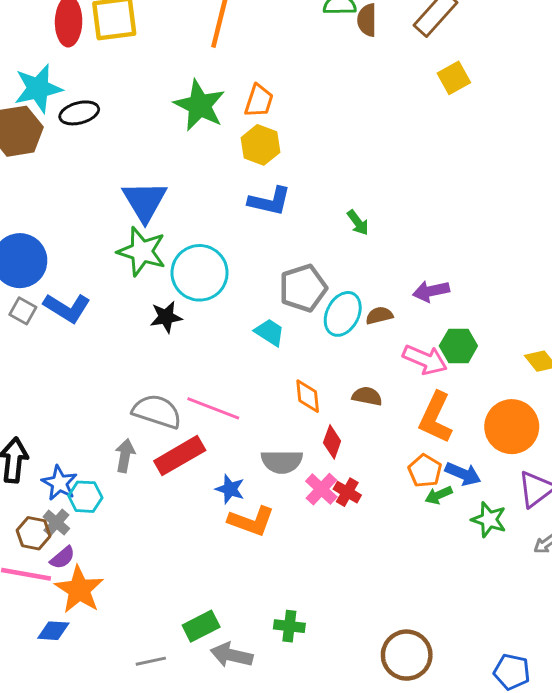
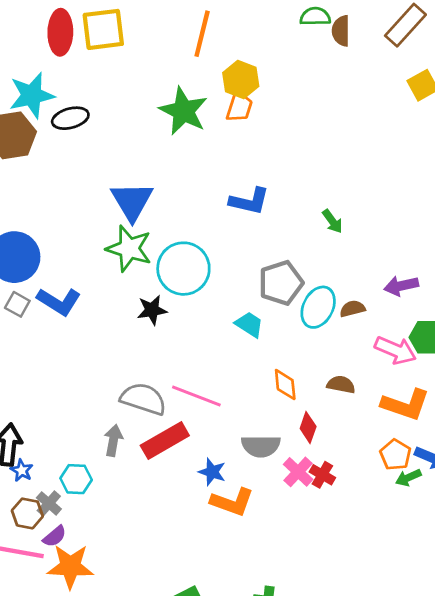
yellow hexagon: (260, 145) -> (241, 80), moved
orange L-shape: (436, 417) -> (405, 405), turned -96
blue star: (59, 483) -> (22, 470), moved, size x0.7
orange star: (79, 590) -> (70, 566), turned -30

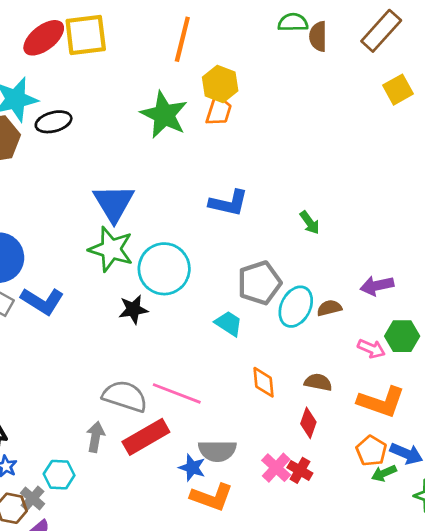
red ellipse: (60, 32) -> (44, 38), turned 51
pink arrow: (395, 350) -> (371, 349), size x0.7
red diamond: (308, 428) -> (308, 423), moved
gray semicircle: (261, 446) -> (217, 451), moved

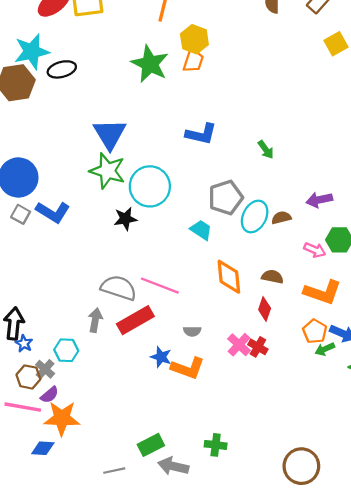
orange diamond: (264, 382) -> (229, 277), size x1.4
gray semicircle: (217, 451) -> (192, 331), size x0.6
blue star: (192, 468) -> (161, 357), moved

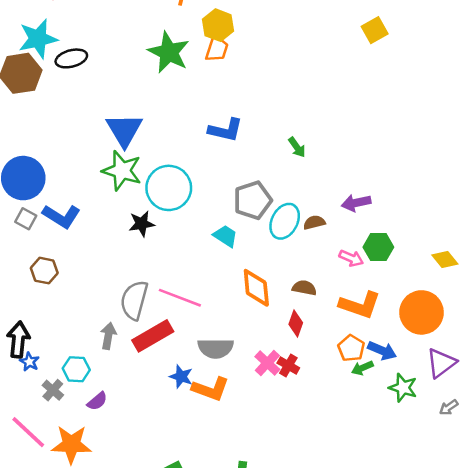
gray semicircle: (119, 288) -> (134, 300), turned -93
gray semicircle: (192, 331) -> (216, 348), size x1.8
brown hexagon: (28, 377) -> (44, 271), moved
purple semicircle: (50, 395) -> (97, 401), moved
pink line: (23, 407) -> (28, 432), turned 33

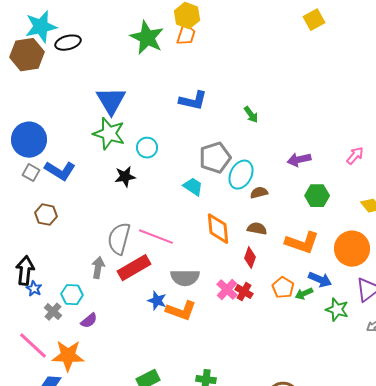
cyan circle: (169, 188) -> (147, 148), size x0.6
brown semicircle: (314, 222) -> (259, 193), moved
pink arrow: (351, 258) -> (355, 156), moved, turned -72
orange pentagon: (351, 348) -> (283, 288), moved

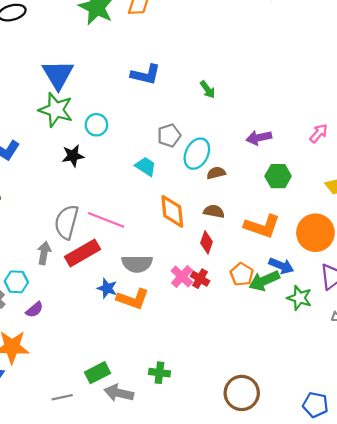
gray pentagon: (215, 158) -> (169, 135), size x0.7
green arrow: (304, 294) -> (264, 281), size x1.6

